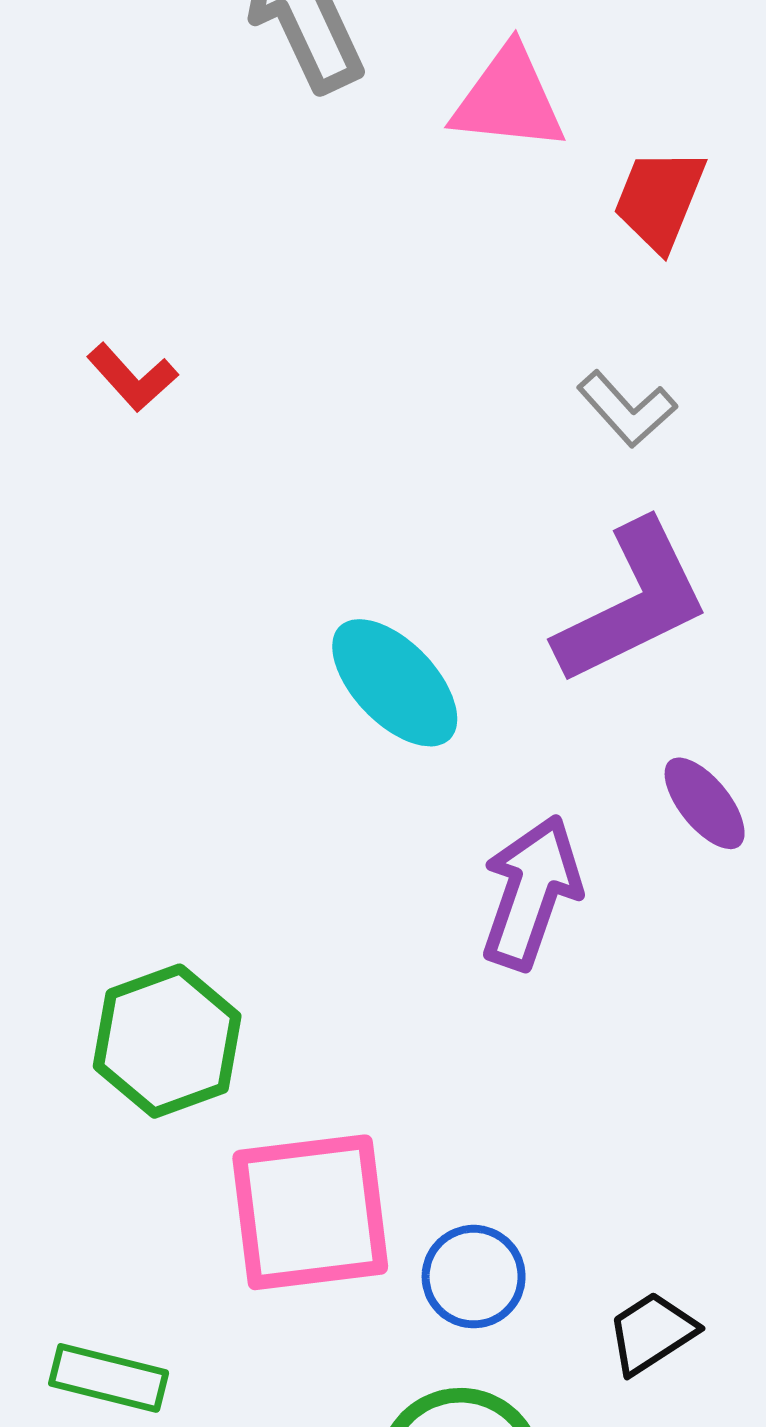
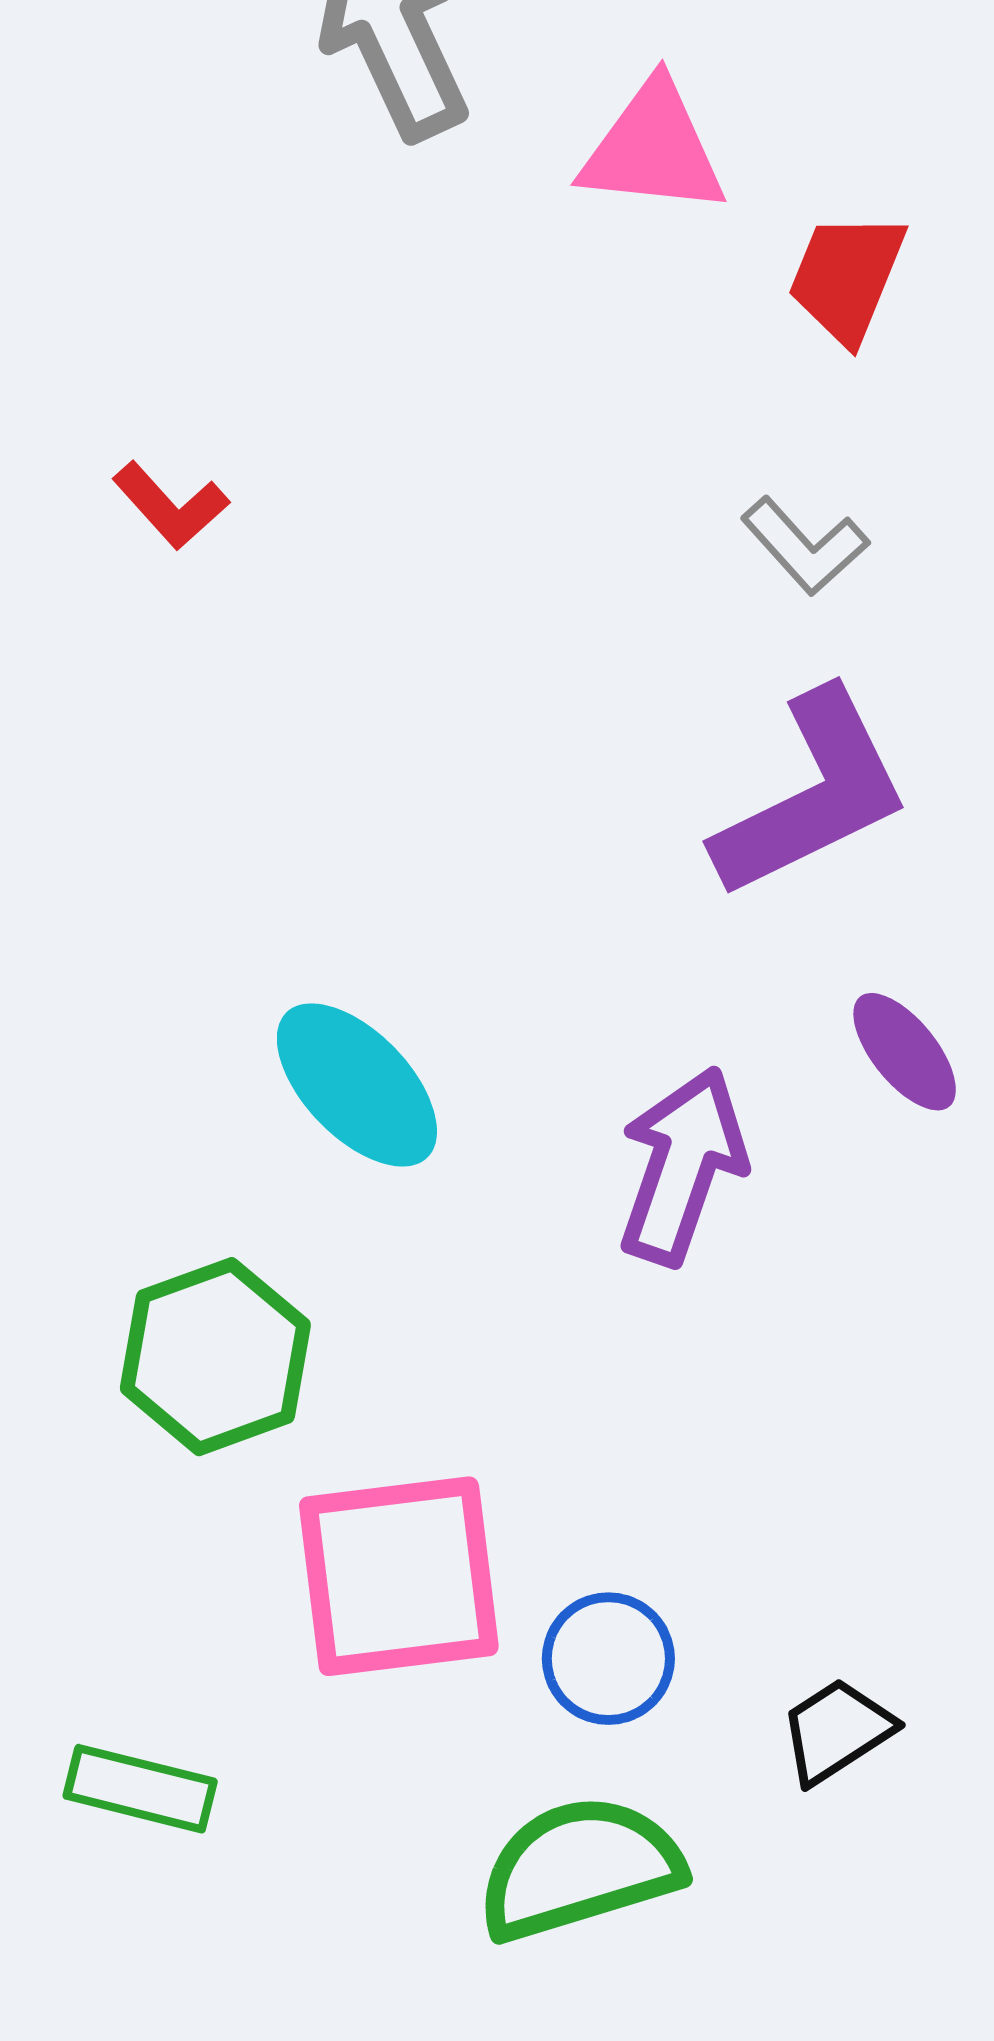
cyan ellipse: (395, 683) -> (357, 1085), moved

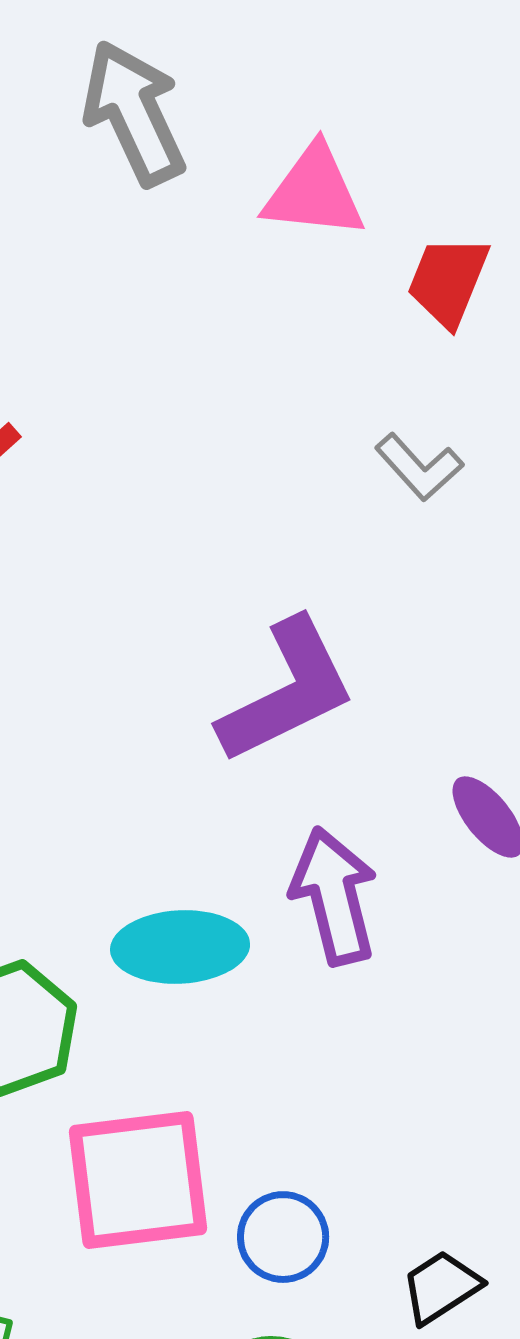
purple L-shape: (812, 795) -> (287, 691), moved
cyan ellipse: (357, 1085) -> (180, 947), moved, turned -49
purple arrow: (682, 1166) -> (334, 896), turned -33

